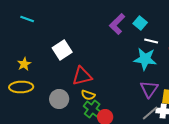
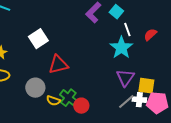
white line: (151, 41) -> (127, 30), turned 56
cyan star: (145, 59) -> (121, 48), turned 30
yellow semicircle: (88, 95) -> (53, 101), moved

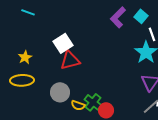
red triangle: (58, 65) -> (70, 60), moved

